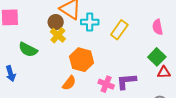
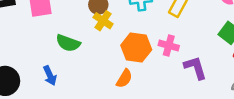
purple L-shape: (126, 81) -> (195, 68), turned 85
pink cross: (106, 84) -> (169, 45), moved

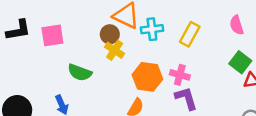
purple L-shape: (195, 68) -> (186, 98), moved

